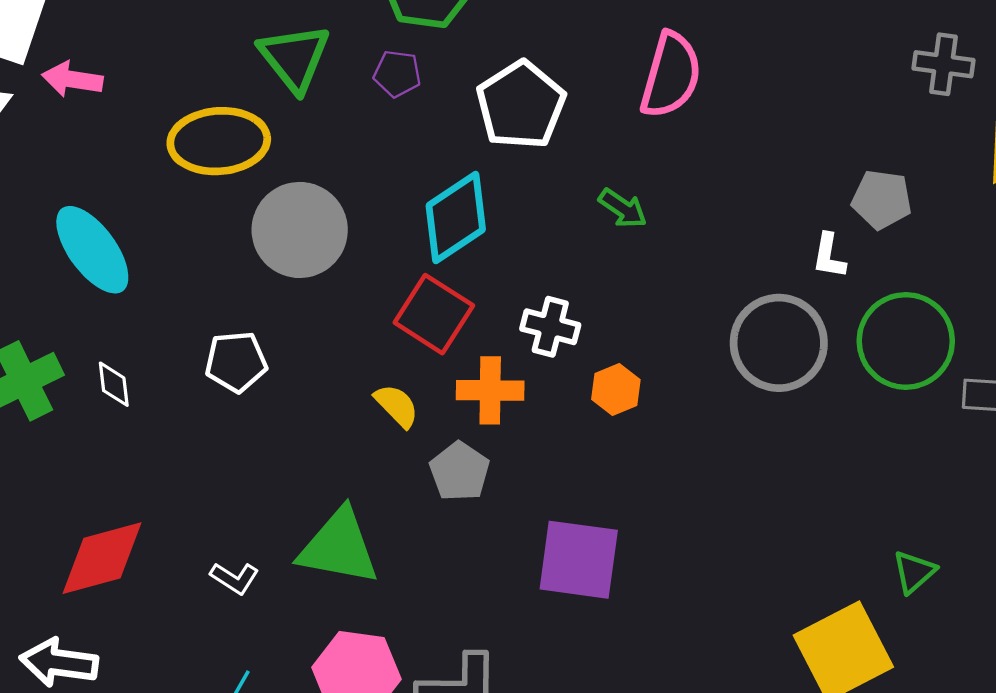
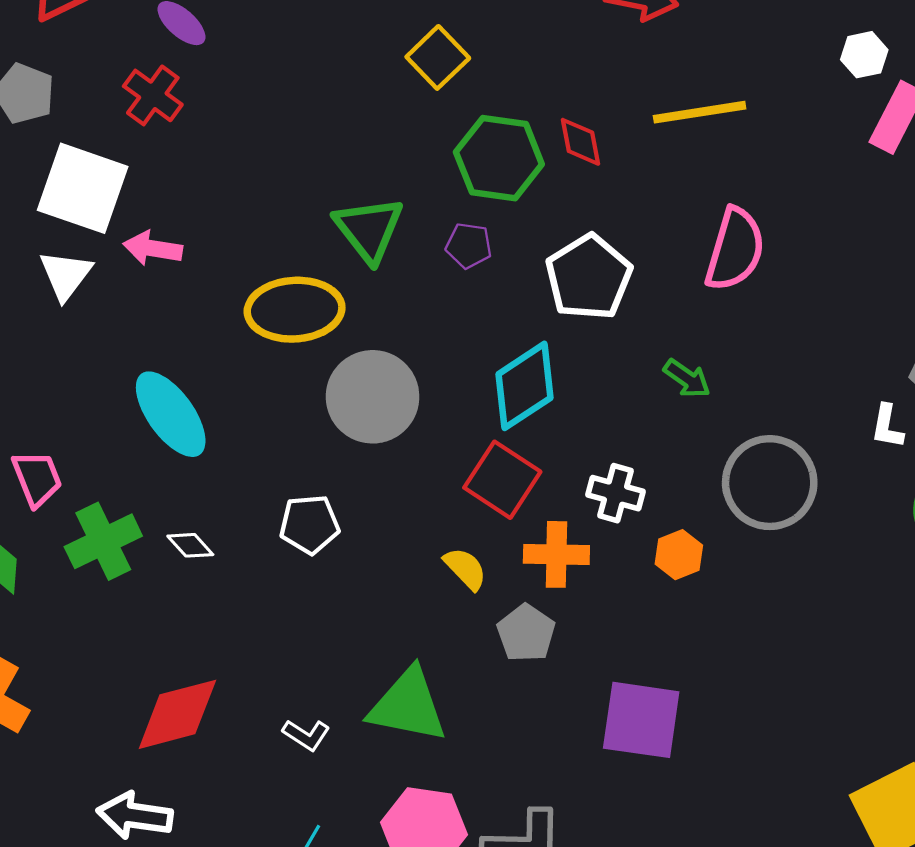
gray circle: (779, 343) -> (770, 483), moved
white diamond: (114, 384) -> (190, 545), turned -36

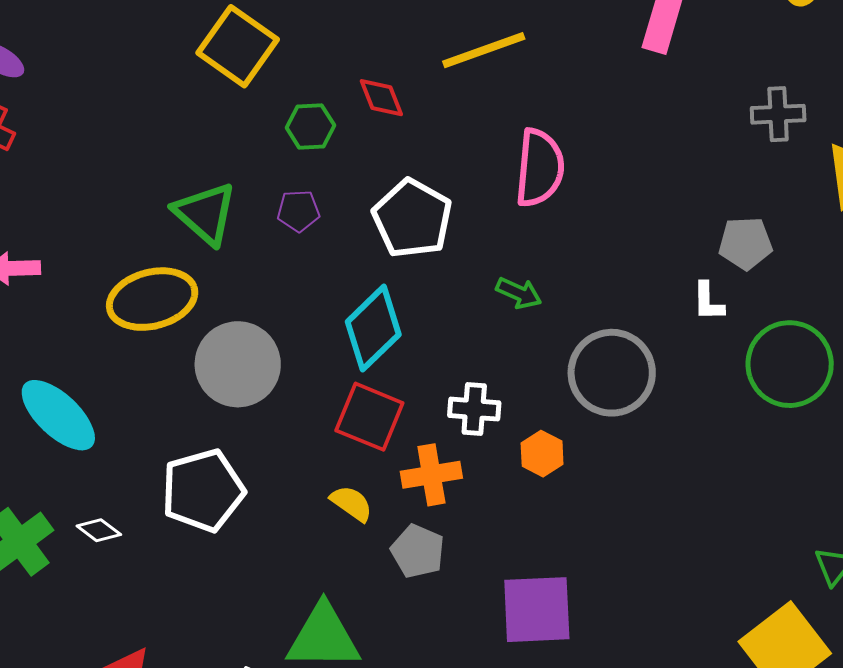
yellow square: (438, 57) -> (238, 46), size x1.4
green hexagon: (499, 158) -> (310, 127), size x0.6
white pentagon: (309, 524) -> (203, 491), size x1.5

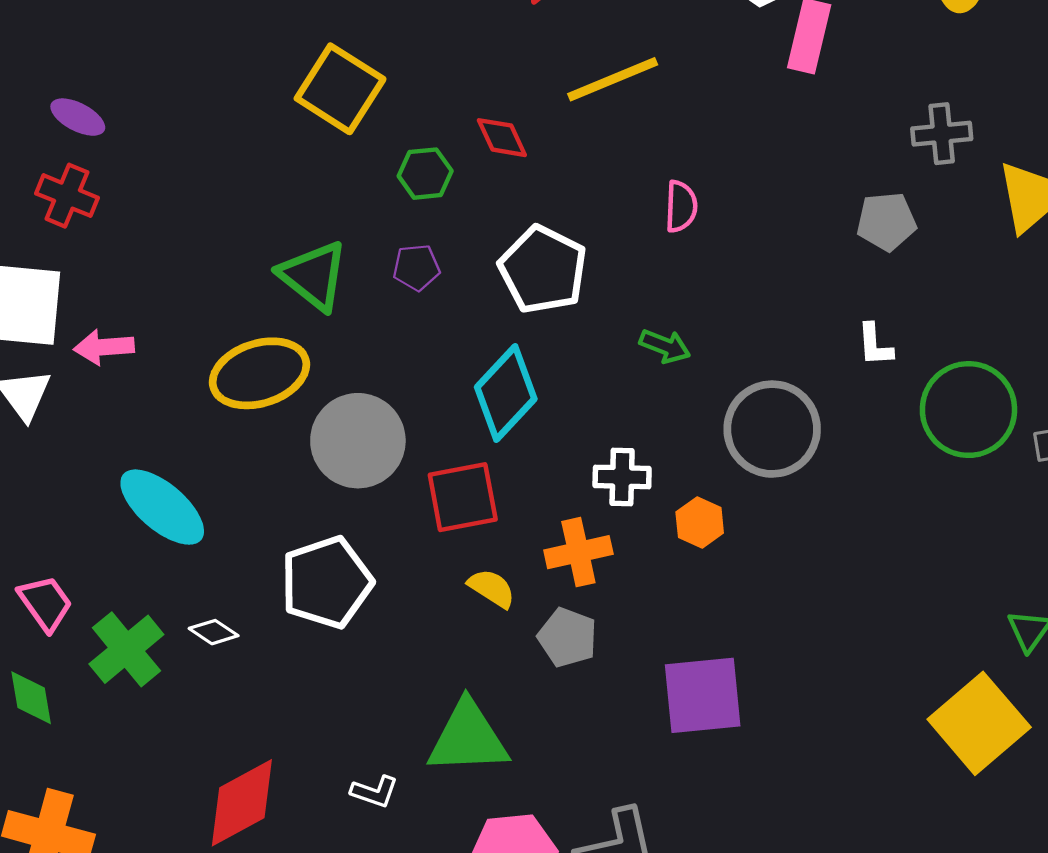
pink semicircle: (540, 168) -> (681, 206), size x0.6
gray pentagon: (746, 243) -> (886, 222), moved
red square: (369, 417) -> (463, 497), moved, turned -30

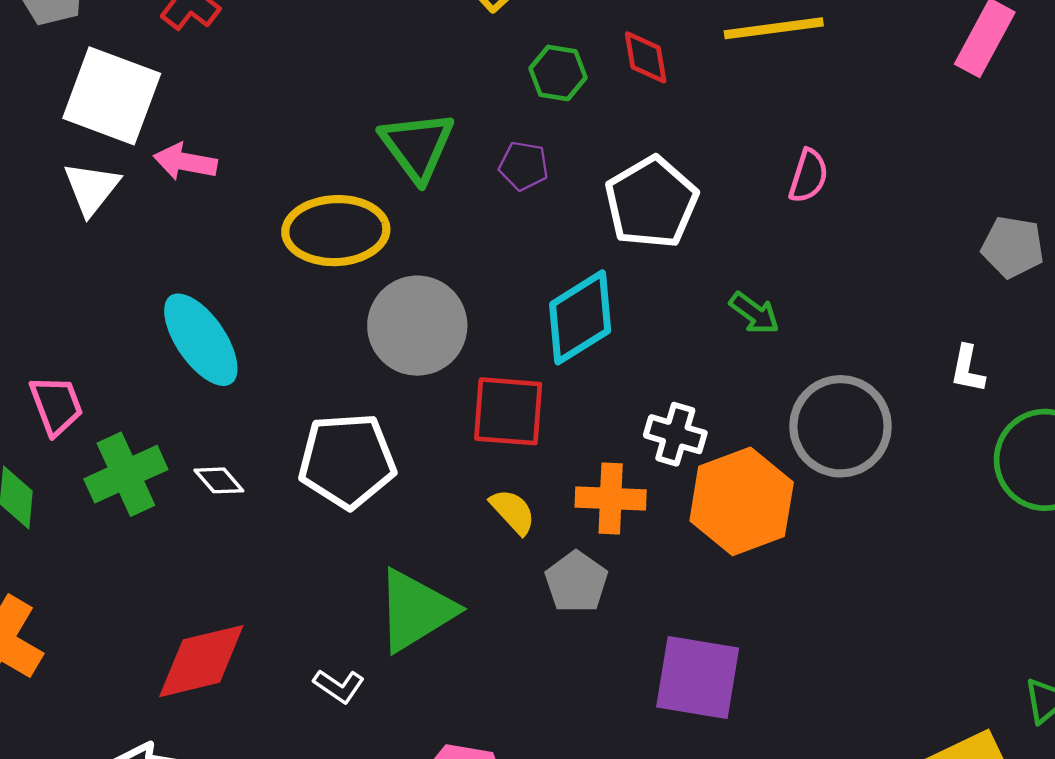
orange hexagon: (700, 523) -> (742, 501), size x2.0
green triangle: (468, 738) -> (415, 610), moved, turned -44

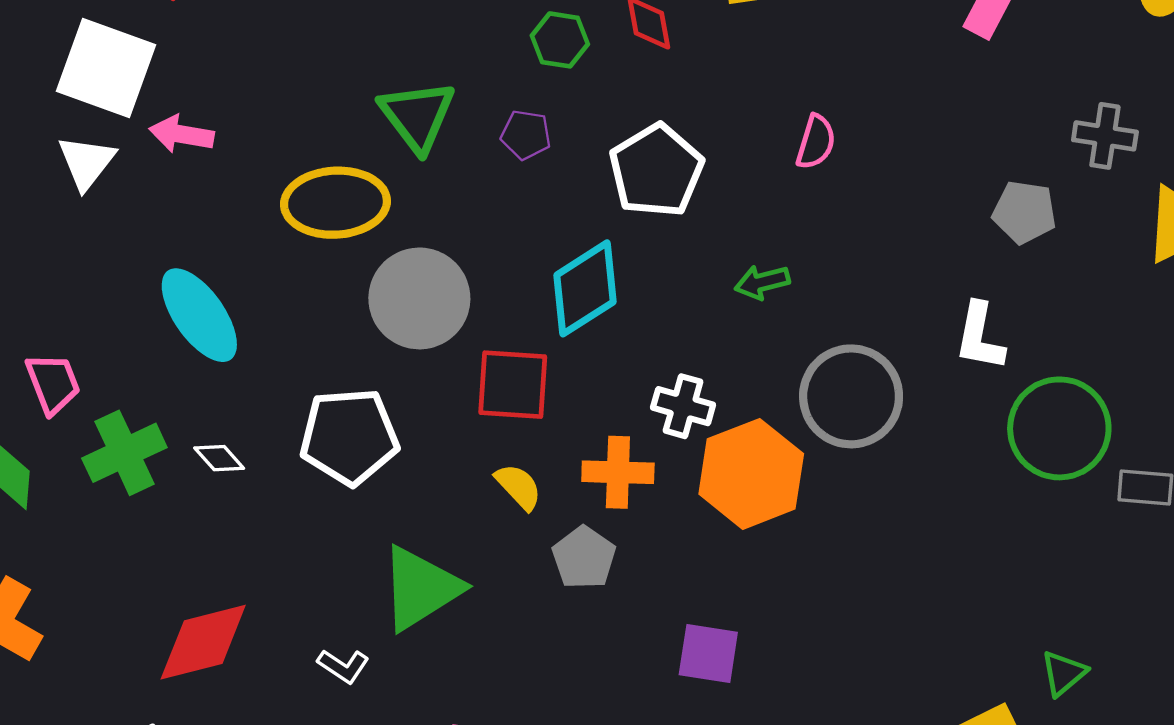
green arrow: (754, 313) -> (762, 282), turned 130
white L-shape: (968, 369) -> (980, 337), size x1.4
purple square: (698, 677) -> (708, 653), size x0.7

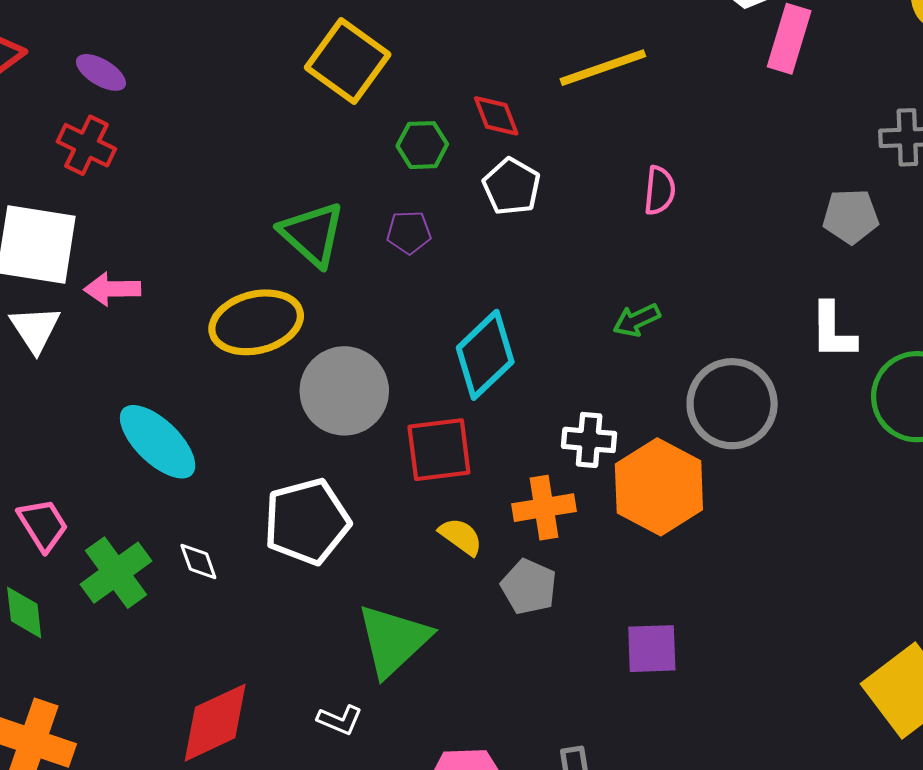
white pentagon: (656, 171) -> (512, 187), moved, size x0.7
white diamond: (219, 458) -> (198, 562), turned 33

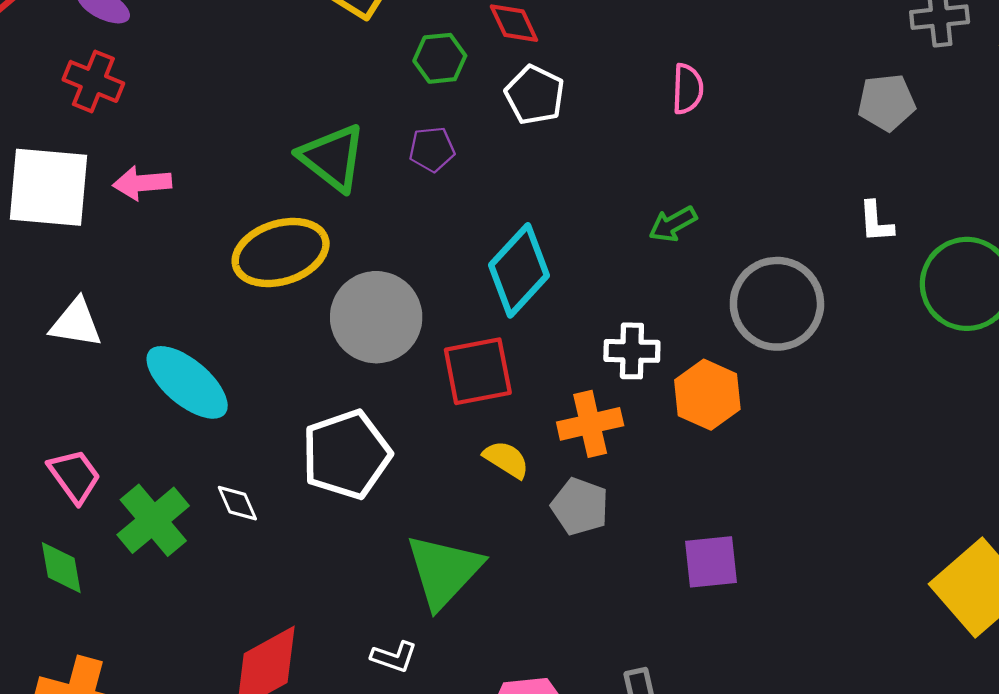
pink arrow: (112, 289) -> (142, 183), moved
white triangle: (35, 329) -> (76, 323), moved, turned -44
white L-shape: (833, 331) -> (876, 222), size x0.7
orange hexagon: (659, 487) -> (707, 395), size x0.7

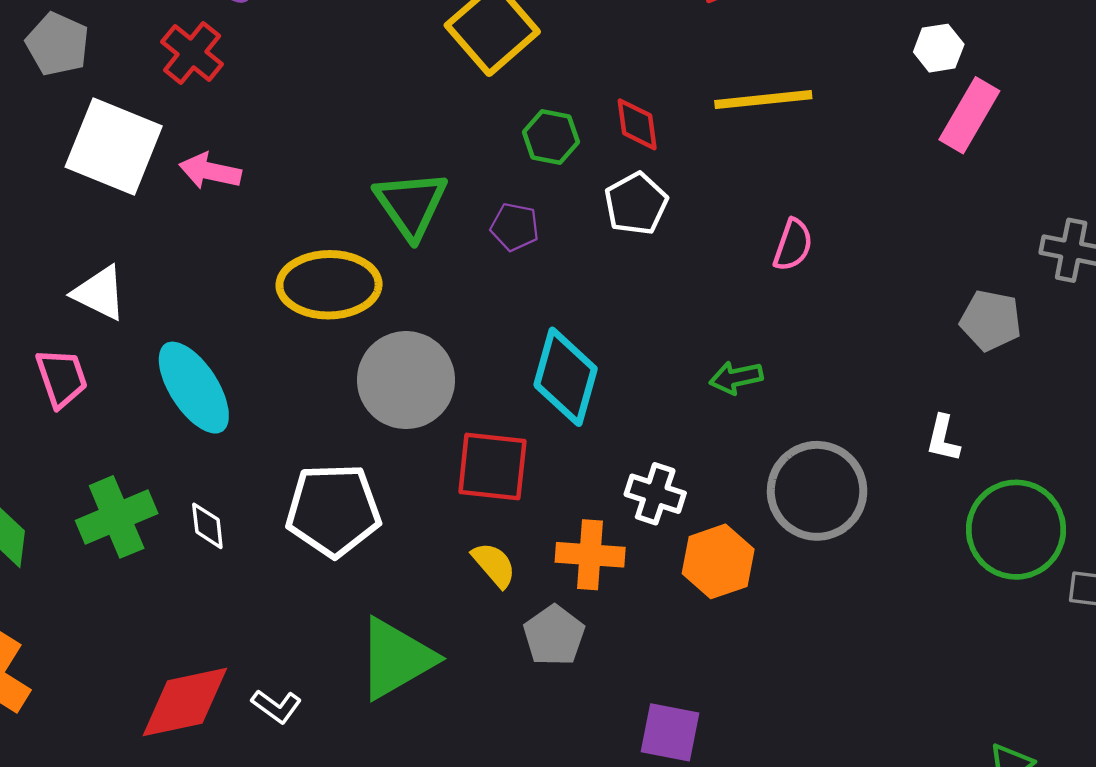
cyan diamond: (519, 270) -> (566, 377), turned -44
pink trapezoid: (74, 476) -> (62, 378), moved
white L-shape: (394, 657) -> (276, 706), moved

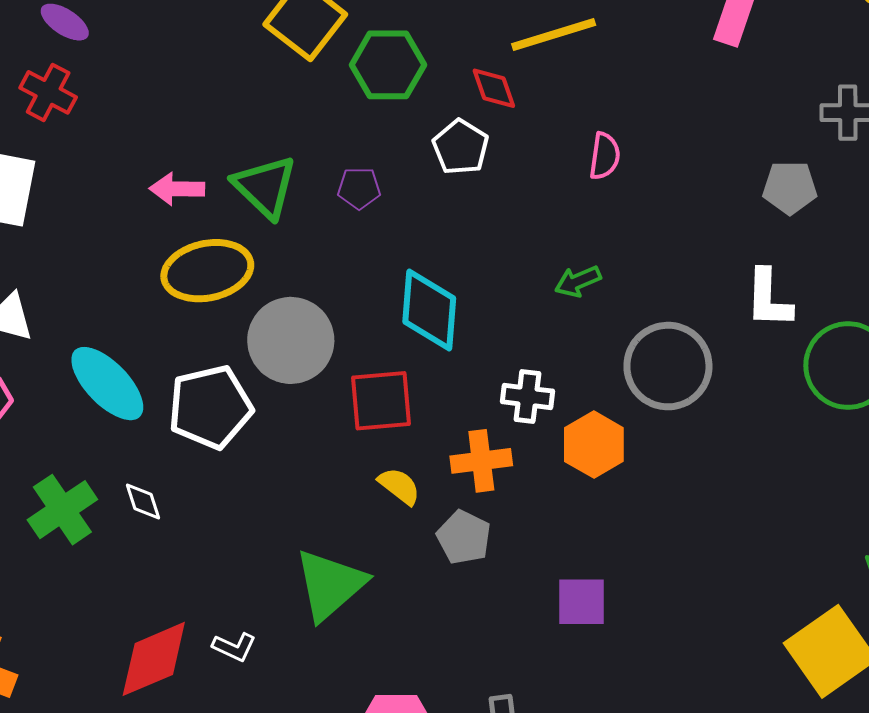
red diamond: (637, 124) -> (494, 88), moved
green hexagon: (551, 137) -> (388, 65), moved, size x1.5
pink arrow: (210, 171) -> (177, 189), moved
white L-shape: (943, 438) -> (769, 299), size x1.5
white pentagon: (333, 510) -> (210, 407), moved

